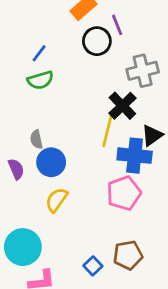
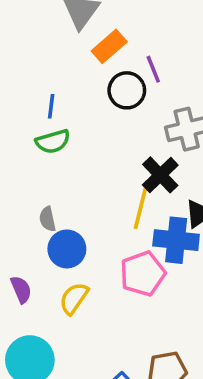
blue line: (39, 53) -> (51, 106), turned -30
purple semicircle: (16, 169) -> (21, 289), moved
pink pentagon: (124, 193) -> (143, 274), moved

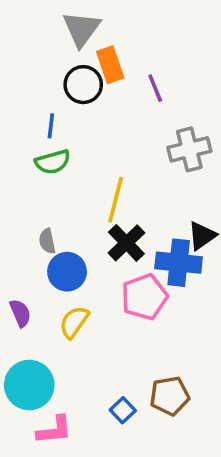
orange rectangle: (109, 46) -> (110, 65), turned -68
black circle: (127, 90) -> (83, 85), moved
black cross: (160, 175) -> (126, 243), moved
yellow line: (141, 207) -> (116, 200), moved

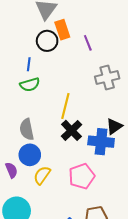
gray semicircle: (47, 241) -> (27, 129), size x1.5
blue circle: (67, 272) -> (30, 155), moved
pink pentagon: (144, 297) -> (82, 176), moved

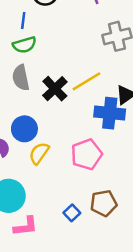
yellow line: (65, 106) -> (87, 81), moved, turned 45
gray semicircle: (27, 129) -> (21, 78), moved
black cross: (72, 130) -> (55, 89), moved

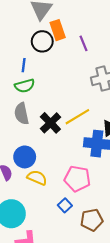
yellow semicircle: (39, 153) -> (37, 178), turned 78
pink pentagon: (87, 154) -> (77, 179), turned 30
blue square: (72, 213) -> (65, 205), moved

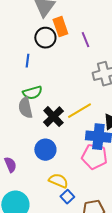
green semicircle: (25, 86) -> (32, 93), moved
blue circle: (25, 157) -> (45, 150), moved
yellow semicircle: (37, 178) -> (58, 181), moved
pink pentagon: (77, 179) -> (94, 157), moved

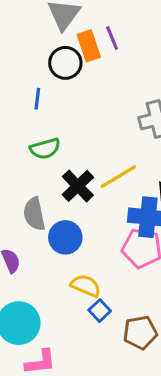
purple line: (85, 40) -> (112, 38), moved
gray semicircle: (25, 108) -> (34, 214), moved

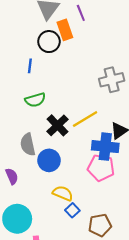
purple line: (112, 38) -> (81, 13), moved

